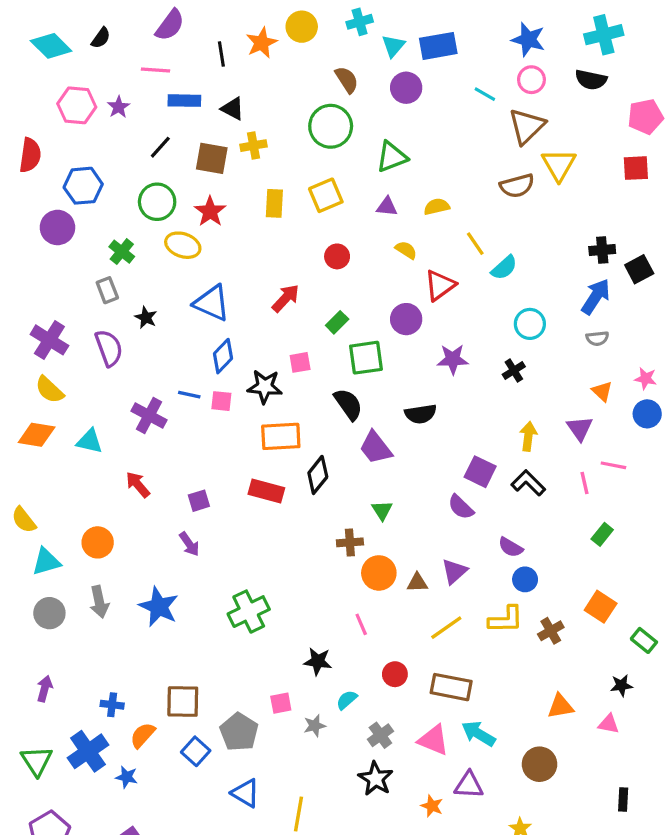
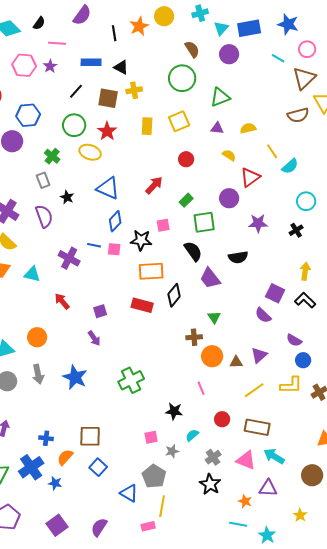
blue star: (528, 40) -> (288, 24), moved
pink line: (155, 70) -> (57, 43), moved
gray pentagon: (239, 732) -> (154, 476), moved

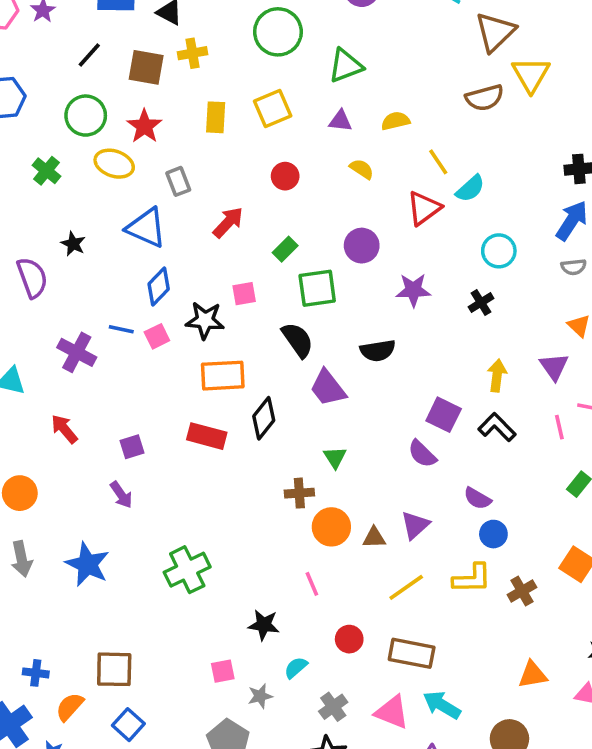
red triangle: (250, 177) -> (424, 208), moved
gray rectangle: (43, 180) -> (178, 181), moved
pink square: (114, 249) -> (157, 336), turned -32

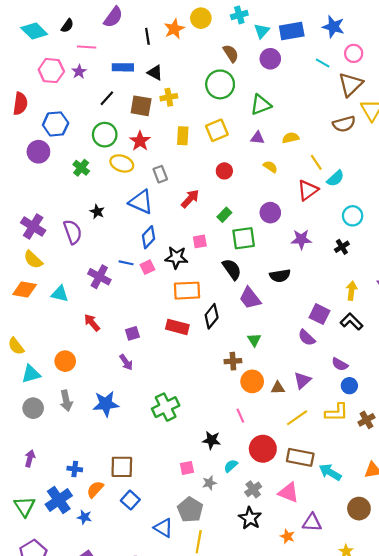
blue star: (87, 564) -> (106, 404), turned -30
red circle: (349, 639) -> (263, 449), size x1.6
cyan arrow: (442, 705) -> (330, 472), moved

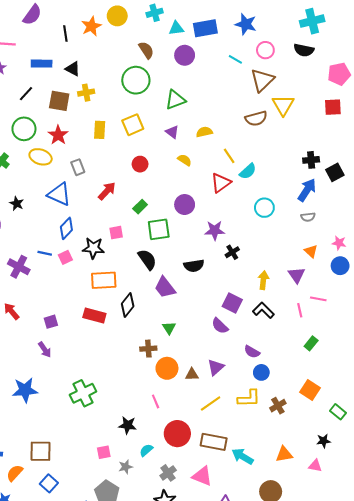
cyan triangle: (262, 31) -> (176, 28), turned 42
purple triangle: (257, 138) -> (172, 132), turned 32
black cross: (342, 247) -> (232, 252), moved

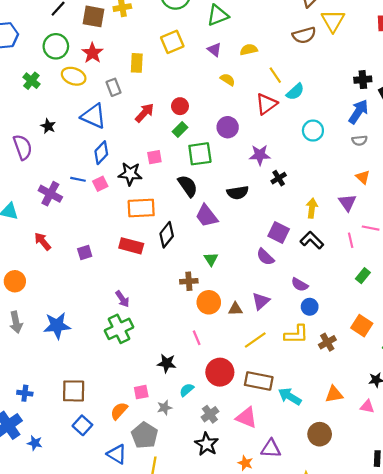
yellow rectangle: (100, 130) -> (137, 63), moved
red circle: (140, 164) -> (180, 106), moved
purple arrow: (45, 350) -> (122, 299), moved
orange semicircle: (15, 473) -> (119, 411), moved

